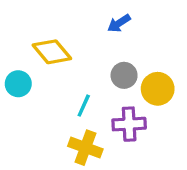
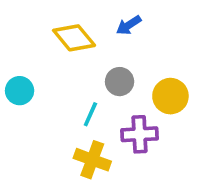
yellow diamond: (52, 52) -> (74, 38), moved
gray circle: (124, 75) -> (120, 82), moved

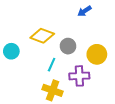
blue arrow: (129, 25) -> (84, 11), moved
yellow diamond: (74, 38) -> (42, 36), moved, turned -30

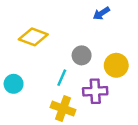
yellow diamond: (42, 36) -> (33, 37), moved
cyan circle: (11, 51) -> (14, 84), moved

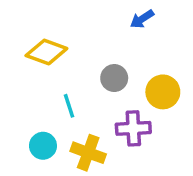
cyan line: (62, 78) -> (69, 106), moved, turned -42
cyan circle: (14, 84) -> (43, 146), moved

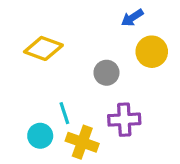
yellow circle: (163, 92) -> (152, 52), moved
cyan line: (69, 106) -> (64, 113), moved

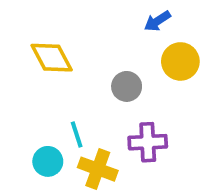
yellow diamond: (43, 48) -> (52, 58), turned 42

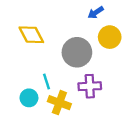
gray circle: (127, 86) -> (77, 52), size x1.6

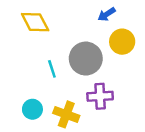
yellow diamond: (31, 35) -> (35, 22), moved
cyan line: (47, 82) -> (52, 69), moved

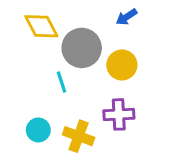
yellow circle: (122, 42) -> (122, 65), moved
gray circle: (86, 59) -> (82, 48), moved

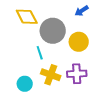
yellow cross: (79, 136) -> (51, 75), moved

